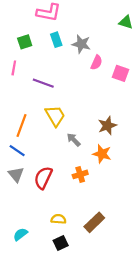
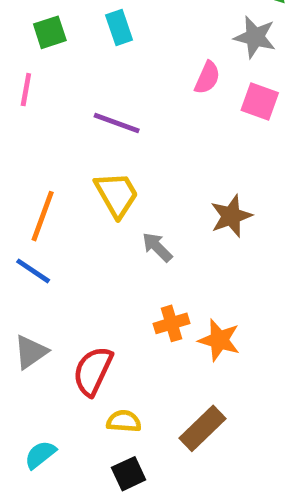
gray star: (81, 44) -> (255, 37), moved
purple line: (43, 83) -> (117, 123), moved
orange star: (102, 154) -> (219, 340), moved
gray triangle: (16, 174) -> (31, 352), moved, turned 35
red semicircle: (43, 178) -> (93, 371), moved

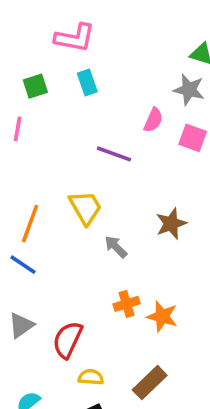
purple line: (117, 123) -> (114, 154), moved

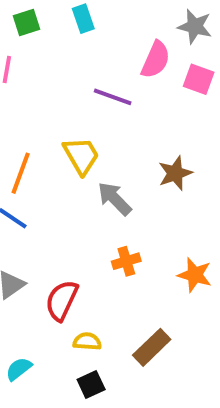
pink semicircle: (153, 120) -> (156, 60), size x1.4
gray arrow: (116, 247) -> (115, 199), size x1.4
orange star: (162, 316) -> (195, 275), moved

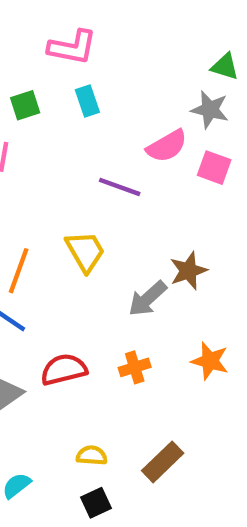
pink semicircle: (156, 60) -> (167, 146), turned 36
gray arrow: (115, 199) -> (148, 299), moved, turned -87
orange star: (195, 275) -> (210, 361), moved
red semicircle: (62, 300) -> (64, 370), moved, turned 51

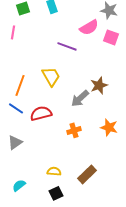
red semicircle: (64, 370) -> (41, 113), moved

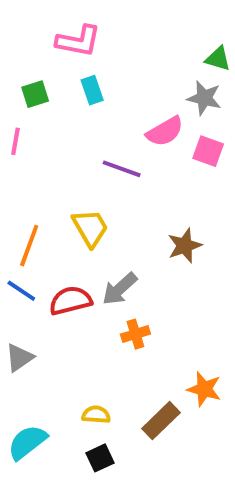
gray arrow: (80, 98) -> (120, 289), moved
orange star: (109, 127) -> (204, 389), moved
cyan semicircle: (19, 185) -> (27, 442), size x1.5

